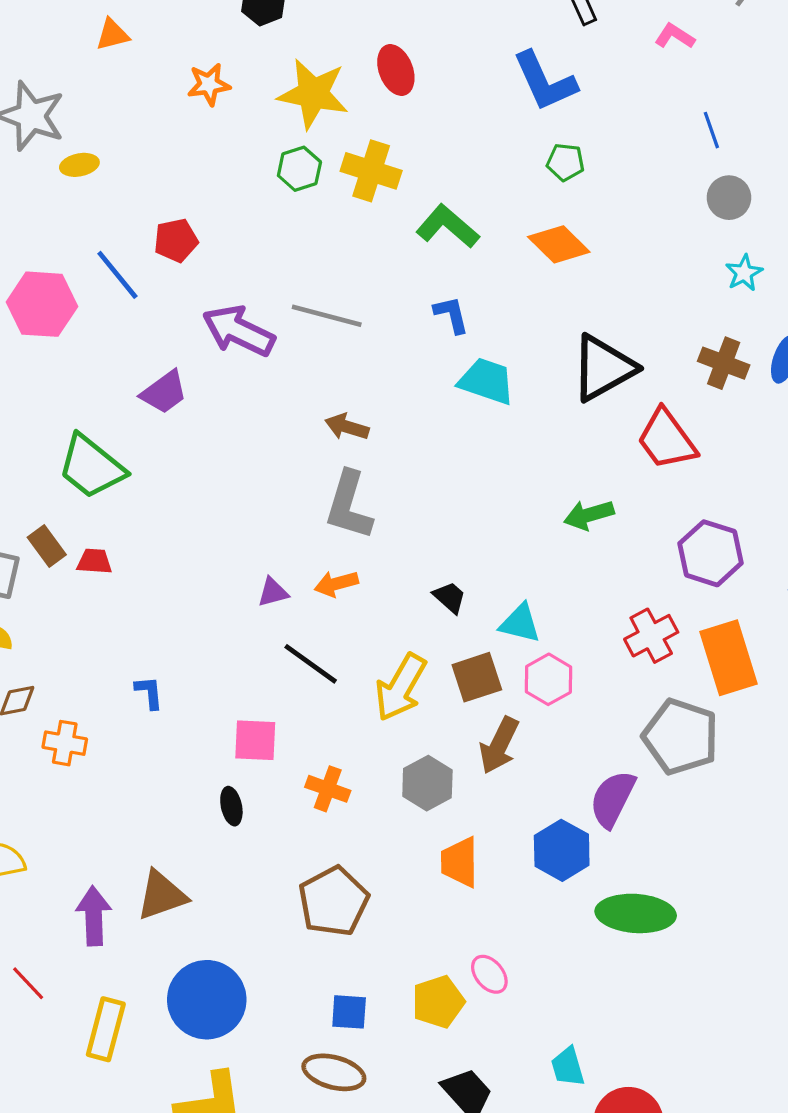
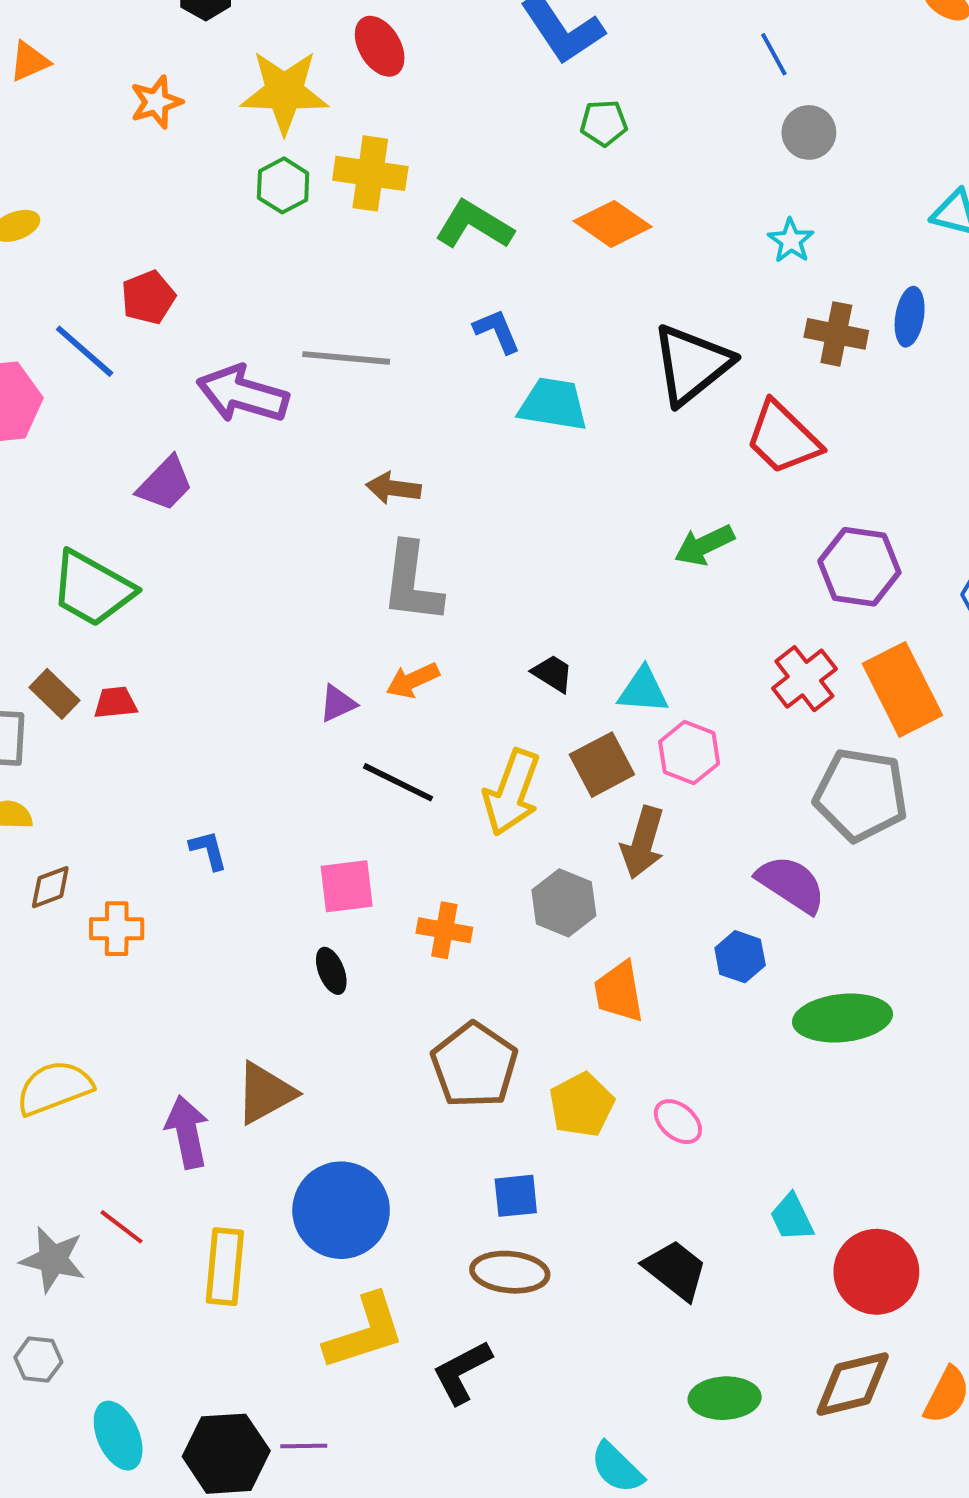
cyan star: (744, 273) -> (791, 241), moved
purple semicircle: (613, 799) -> (791, 884), turned 106
blue hexagon: (562, 850) -> (740, 957), size x0.7
yellow pentagon: (438, 1002) -> (582, 1105), moved

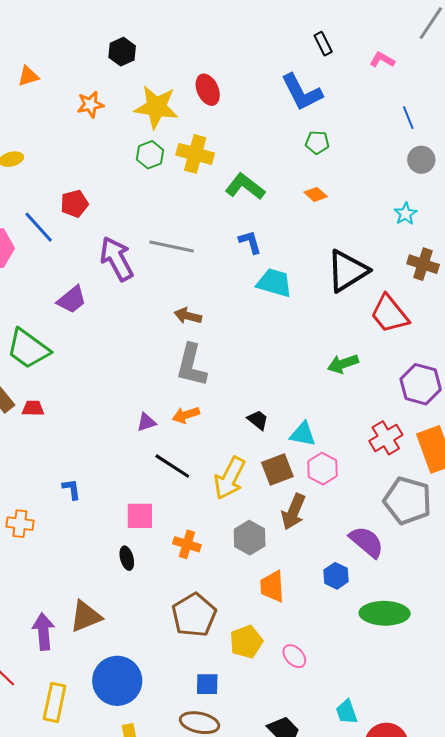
orange diamond: (613, 224) -> (316, 194), size x0.6
purple arrow: (243, 394) -> (117, 259), turned 39

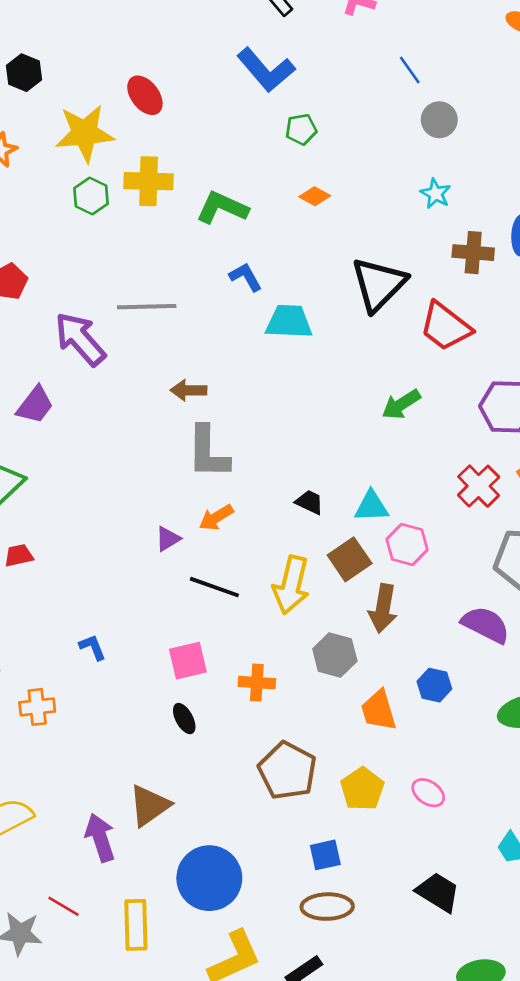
blue hexagon: (336, 576) -> (434, 685), moved

